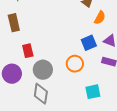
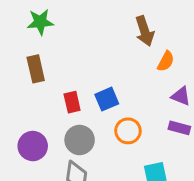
blue square: (89, 43) -> (107, 99), moved
red rectangle: (28, 51) -> (72, 102), moved

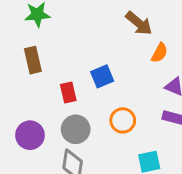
brown arrow: (145, 31) -> (139, 23), turned -32
blue square: (107, 99) -> (102, 76), moved

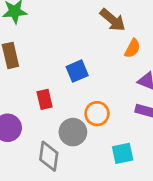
red rectangle: (68, 92) -> (45, 99), moved
gray circle: (76, 129) -> (73, 132), moved

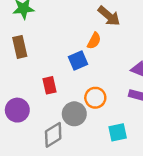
orange semicircle: (133, 48) -> (94, 41), moved
gray diamond: (49, 156) -> (53, 135), turned 50

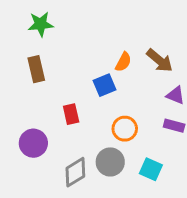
brown arrow: (109, 16) -> (160, 60), moved
gray circle: (74, 114) -> (110, 162), moved
cyan square: (118, 132) -> (151, 169), turned 36

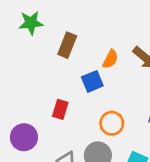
brown rectangle: (36, 69) -> (67, 45), moved, turned 35
red rectangle: (71, 114) -> (60, 109), turned 30

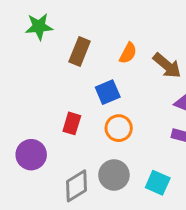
orange semicircle: (110, 59) -> (128, 53), moved
orange circle: (112, 123) -> (119, 128), moved

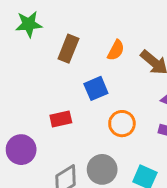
red rectangle: (72, 123) -> (61, 119), turned 60
orange circle: (119, 128) -> (122, 124), moved

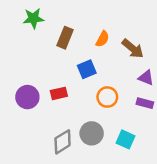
purple circle: (21, 150) -> (27, 97), moved

